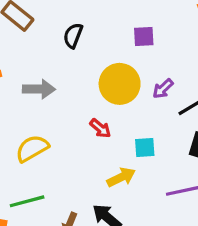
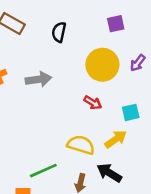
yellow semicircle: (32, 148) -> (81, 145), moved, turned 56

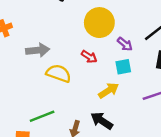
purple arrow: (138, 63) -> (125, 44), moved, turned -91
gray arrow: (39, 79) -> (38, 50), moved
yellow semicircle: (81, 145) -> (59, 73), moved

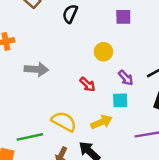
yellow circle: (99, 23) -> (103, 52), size x0.6
yellow semicircle: (59, 73) -> (64, 121), moved

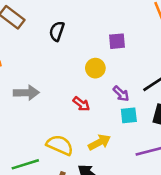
purple square: (123, 17) -> (117, 41), moved
cyan square: (120, 100) -> (129, 115), moved

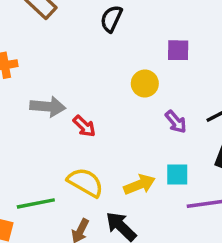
black semicircle: (57, 31) -> (111, 19), moved
red arrow: (81, 104) -> (84, 126), moved
cyan square: (129, 115) -> (177, 175), moved

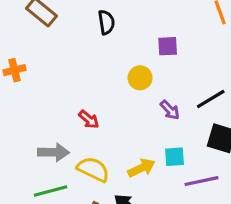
black semicircle: (111, 19) -> (106, 22), turned 150
gray arrow: (48, 107) -> (53, 152), moved

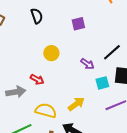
yellow circle: (140, 78) -> (51, 53), moved
gray arrow: (53, 152) -> (16, 92), moved
cyan square: (174, 157) -> (102, 83), moved

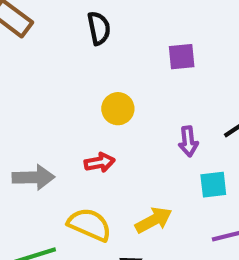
purple arrow: (87, 64) -> (188, 141), turned 40
red arrow: (37, 80) -> (100, 163), moved, turned -48

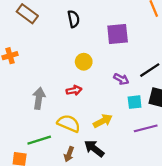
purple square: (182, 57) -> (118, 34), size x1.5
purple arrow: (188, 141) -> (121, 79), turned -56
gray arrow: (34, 177) -> (39, 98), turned -80

